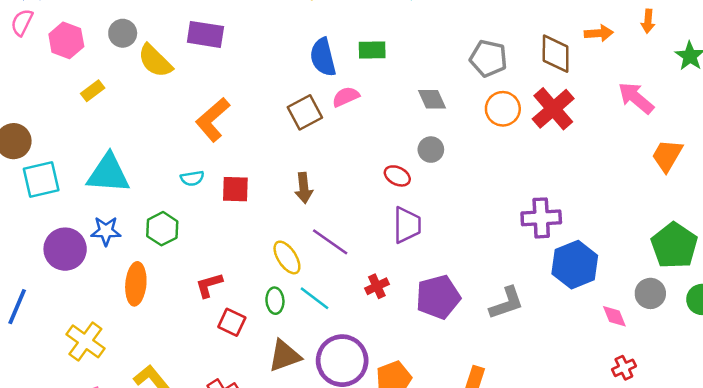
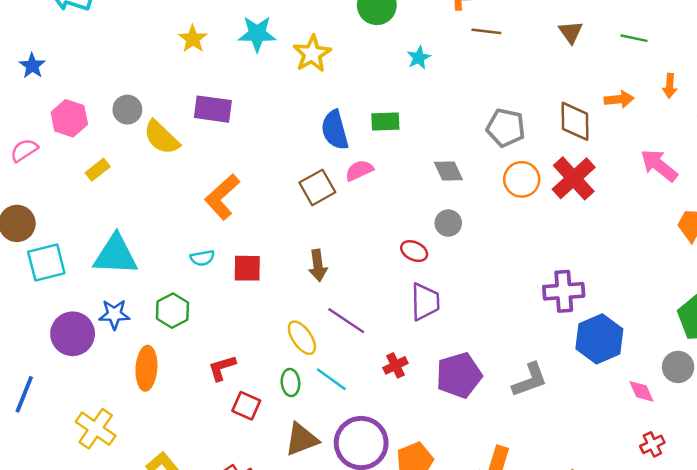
pink semicircle: (22, 22) -> (24, 150), moved, turned 32

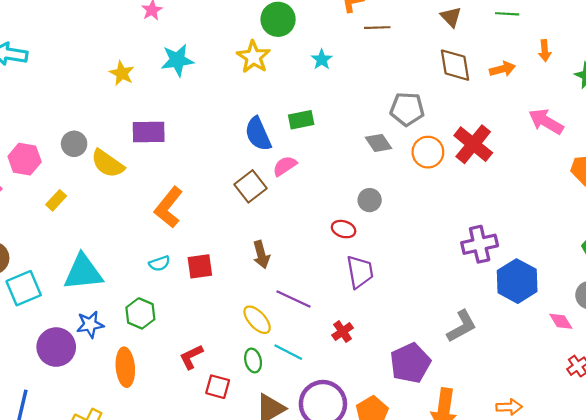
yellow star: (312, 54) -> (253, 57), moved
brown diamond: (575, 121) -> (455, 65), moved
gray diamond: (448, 171) -> (379, 143), moved
purple pentagon: (459, 375) -> (410, 363), moved

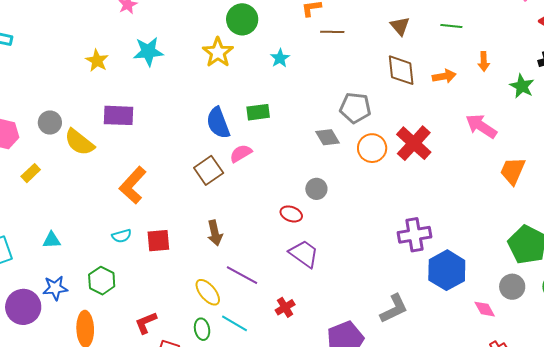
cyan triangle: (83, 272) -> (52, 240), size x0.5
purple trapezoid: (360, 272) -> (304, 254), turned -48

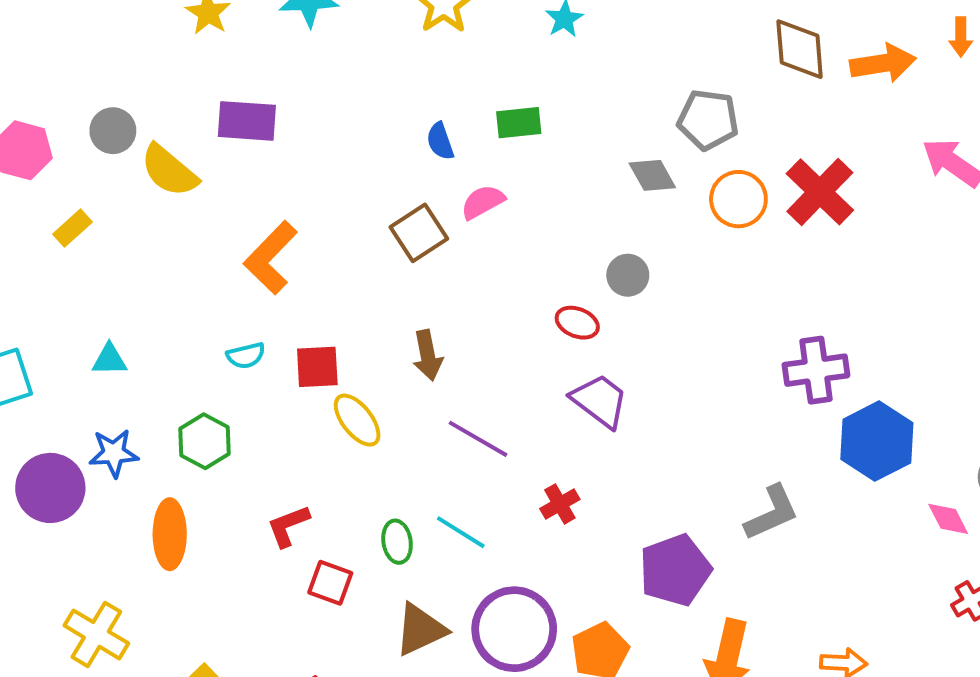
orange arrow: (444, 76) -> (883, 63), size x1.4
blue semicircle: (218, 123) -> (440, 141), size x0.6
yellow ellipse: (208, 292) -> (357, 420), moved

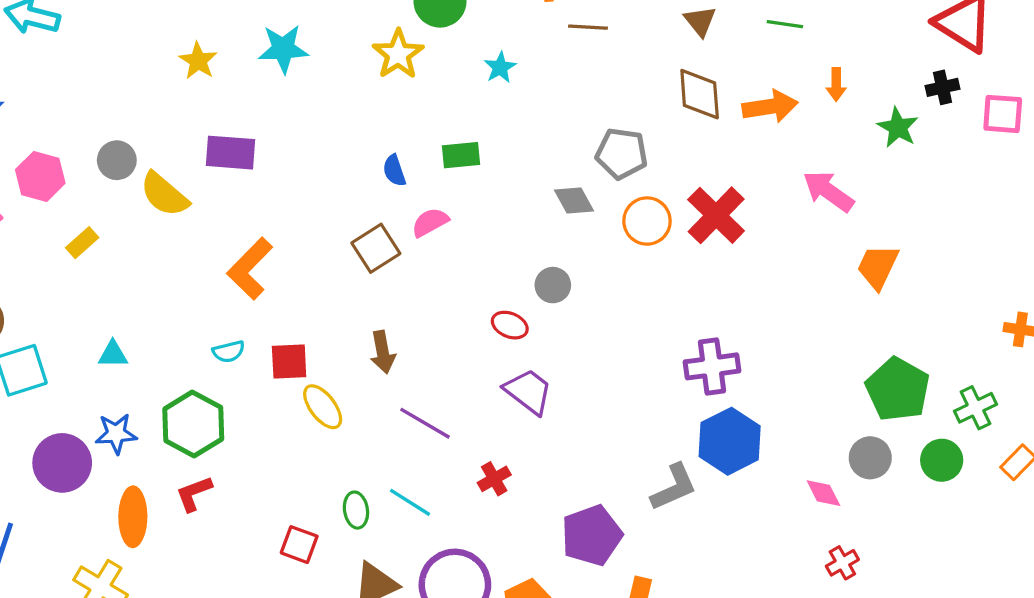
green hexagon: (205, 441) -> (193, 424), size x1.4
blue hexagon: (877, 441) -> (730, 441), moved
red L-shape: (288, 526) -> (194, 494), moved
orange ellipse: (170, 534) -> (133, 517), moved

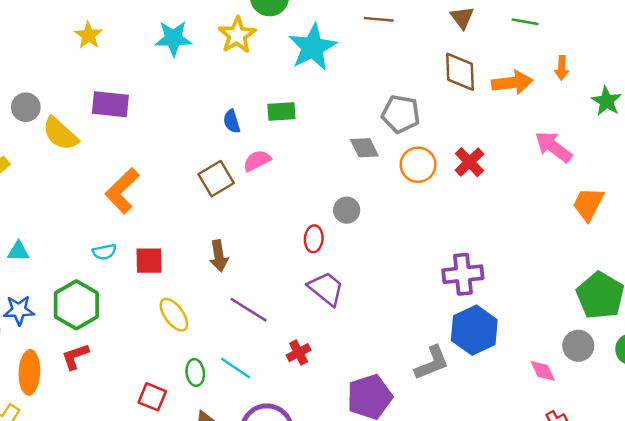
cyan star: (283, 49) -> (173, 38), moved
cyan star: (500, 67) -> (313, 47), size x2.0
red cross: (716, 215) -> (469, 162), size x0.7
red ellipse: (510, 325) -> (314, 239), turned 70
yellow ellipse: (323, 407) -> (174, 315), moved

